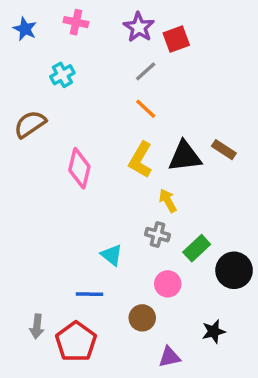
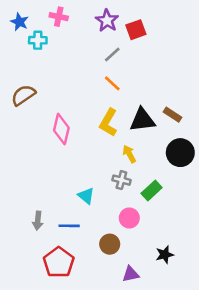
cyan cross: (62, 75) -> (38, 40), moved, turned 30
black circle: (234, 270) -> (180, 153), moved
gray arrow: (37, 326) -> (38, 221), moved

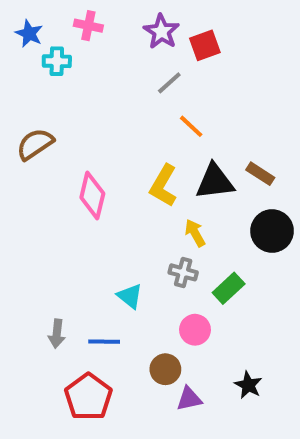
orange line: (112, 83) -> (191, 126), moved
black star: (165, 255) -> (248, 385), turned -30
purple triangle: (131, 274) -> (189, 399), moved

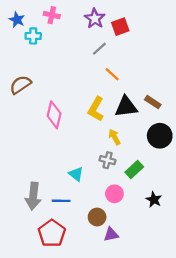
gray arrow: (57, 334) -> (33, 196), size x1.6
black star: (248, 385) -> (154, 200), moved

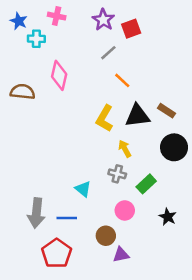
brown semicircle: (20, 85) -> (23, 92), turned 40
pink diamond: (54, 115) -> (59, 75), moved

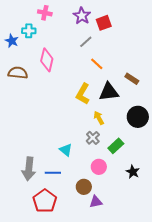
blue star: (19, 21) -> (12, 41), moved
brown rectangle: (166, 111) -> (132, 79), moved
gray cross: (117, 174) -> (93, 138), turned 32

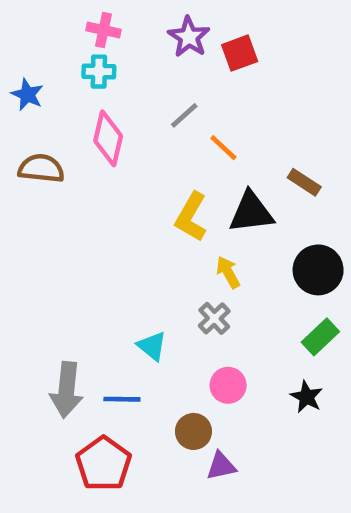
cyan cross: (29, 31) -> (99, 72), moved
gray line: (86, 42) -> (184, 115), moved
green rectangle: (116, 146) -> (320, 337), moved

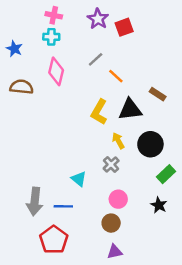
black circle: (318, 270) -> (150, 144), moved
brown circle: (193, 431) -> (111, 223), moved
purple triangle: (221, 466) -> (115, 252), moved

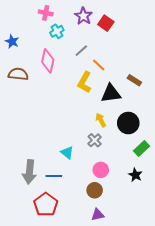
red square: (124, 27) -> (106, 23), turned -35
cyan cross: (51, 37) -> (57, 31), moved, turned -32
yellow L-shape: (99, 112) -> (84, 82), moved

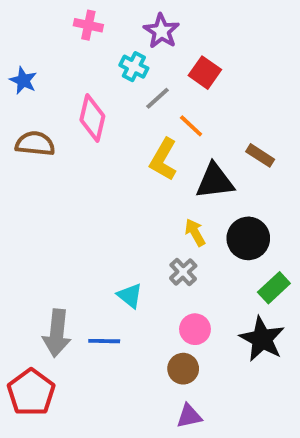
red square: (106, 23) -> (205, 73), moved
cyan cross: (57, 31) -> (134, 67), moved, turned -32
black star: (135, 175) -> (262, 339), size x1.6
red pentagon: (46, 205) -> (31, 392), moved

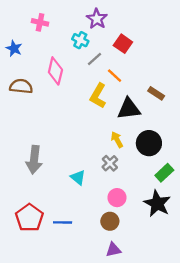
pink cross: (88, 25) -> (40, 22), moved
gray arrow: (57, 333) -> (34, 160), moved
blue line: (104, 341) -> (63, 222), moved
red pentagon: (31, 392) -> (29, 218), moved

